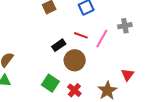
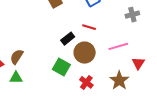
pink line: (102, 39) -> (118, 46), moved, turned 48
green square: (50, 83) -> (61, 67), moved

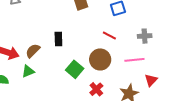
gray cross: (132, 15) -> (145, 36), moved
black rectangle: (68, 39) -> (58, 39), moved, turned -64
green triangle: (16, 78) -> (28, 71), turned -32

